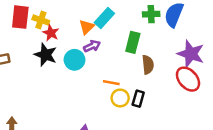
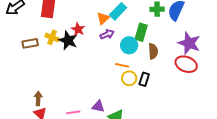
yellow cross: (41, 20) -> (52, 37), moved
red star: (51, 33) -> (78, 29), moved
cyan circle: (75, 60) -> (129, 45), moved
red ellipse: (188, 79) -> (186, 64), turned -30

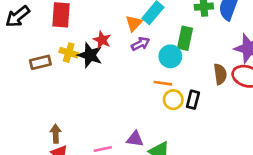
brown semicircle: (153, 51) -> (220, 74), moved

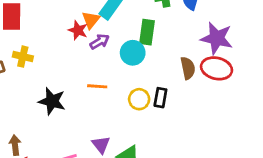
red star: (102, 40) -> (78, 30), moved
black star: (90, 55) -> (52, 101), moved
orange line: (163, 83) -> (97, 86), moved
purple triangle: (135, 139) -> (101, 145), turned 48

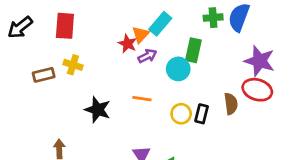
brown semicircle: (188, 68) -> (231, 104), moved

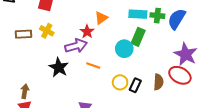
cyan rectangle: (160, 24) -> (138, 14), moved, turned 42
red star: (127, 44) -> (87, 32), moved
purple arrow: (147, 56) -> (76, 46), moved, size x1.5

